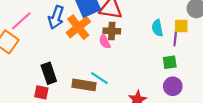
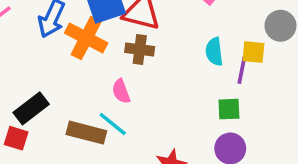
orange cross: (78, 27) -> (86, 38), turned -30
pink semicircle: (105, 42) -> (121, 91), moved
black rectangle: (49, 73) -> (31, 108), turned 66

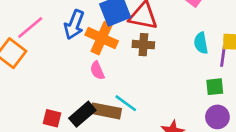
pink semicircle: (121, 91) -> (97, 70), moved
black rectangle: (31, 108) -> (82, 114), moved

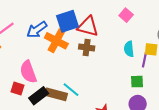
blue arrow: (74, 25) -> (37, 30), turned 30
pink semicircle: (97, 70) -> (28, 72), moved, size x1.6
red square: (52, 118) -> (18, 88), moved

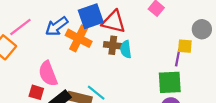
cyan semicircle: (129, 49) -> (126, 49), moved
green square: (137, 82) -> (170, 82), size x1.6

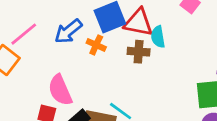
orange cross: (79, 38) -> (96, 45), size x0.6
cyan semicircle: (126, 49) -> (158, 37), moved

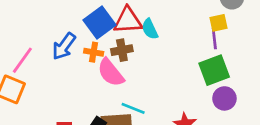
brown cross: (139, 52) -> (122, 50), moved
pink semicircle: (60, 90) -> (111, 73), moved

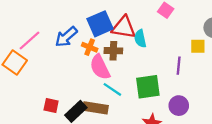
purple line: (214, 39) -> (179, 66), moved
green square: (214, 70) -> (148, 87), moved
purple circle: (224, 98) -> (179, 106), moved
cyan line: (133, 108) -> (112, 89), moved

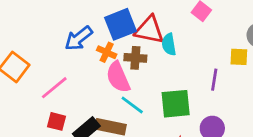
pink line: (30, 41) -> (54, 88), moved

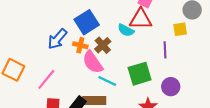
red triangle: (149, 30) -> (141, 19), moved
cyan semicircle: (169, 44) -> (126, 30), turned -42
brown cross: (135, 58) -> (103, 45), turned -35

